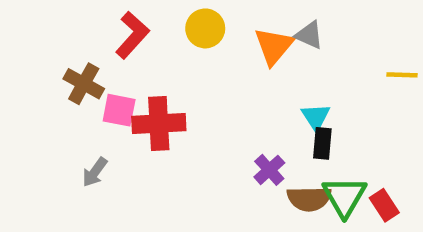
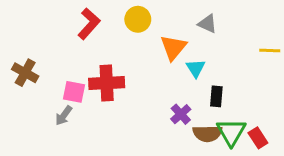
orange triangle: (274, 46) -> (173, 47), moved
brown cross: (84, 84) -> (25, 73), moved
pink square: (119, 110) -> (74, 92), moved
cyan triangle: (316, 117) -> (196, 68), moved

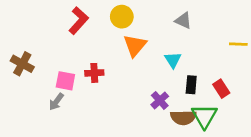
orange triangle: (173, 47) -> (135, 45), moved
red cross: (107, 83) -> (94, 73), size x0.6
red rectangle: (258, 138) -> (221, 89), moved

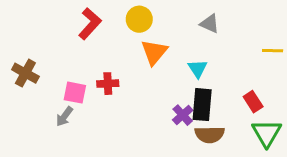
black rectangle: (191, 85) -> (202, 105), moved, size x1.5
green triangle: (204, 116) -> (267, 133), moved

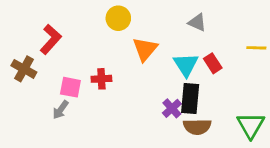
yellow circle: (139, 19) -> (118, 18), moved
red L-shape: (90, 24) -> (51, 39), moved
cyan triangle: (198, 69) -> (186, 65), size x1.4
red rectangle: (253, 102) -> (213, 63), moved

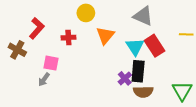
gray triangle: (197, 22) -> (143, 16), size x1.5
red rectangle: (213, 63) -> (154, 46), size x1.5
red cross: (101, 79) -> (68, 38), moved

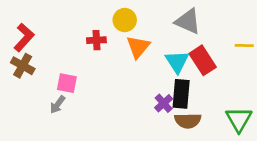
yellow circle: (86, 13) -> (125, 20), moved
red L-shape: (37, 28) -> (24, 37), moved
red cross: (68, 38) -> (96, 40), moved

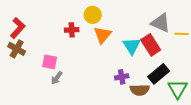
gray triangle: (188, 21) -> (161, 23), moved
black rectangle: (181, 94) -> (159, 74), moved, turned 45
purple cross: (164, 103) -> (122, 77), turned 32
gray arrow: (58, 105) -> (57, 78), moved

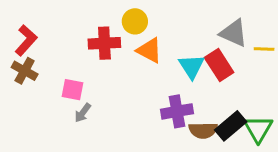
red cross: (72, 30) -> (104, 43), size x1.5
orange triangle: (103, 35) -> (149, 50), turned -42
black rectangle: (159, 74) -> (231, 126), moved
purple cross: (122, 77) -> (177, 111), size x1.5

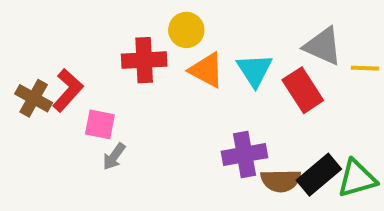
red L-shape: (26, 40) -> (68, 90), moved
cyan triangle: (191, 66) -> (255, 70), moved
green triangle: (258, 129) -> (357, 179), turned 44

